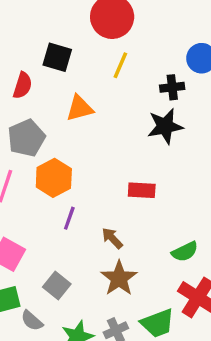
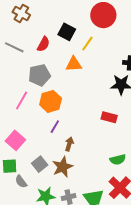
yellow line: (120, 65) -> (87, 44), moved
red rectangle: (142, 190) -> (109, 117), moved
brown arrow: (112, 238) -> (69, 144), moved, turned 48
brown star: (119, 278) -> (63, 167), moved

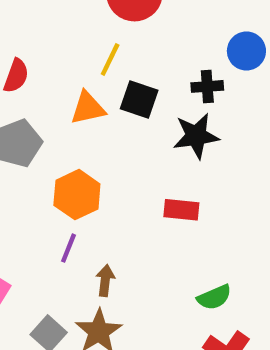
black square: (67, 32) -> (139, 99), moved
orange hexagon: (51, 101) -> (77, 195), moved

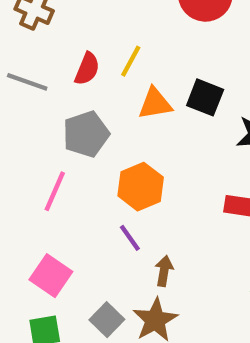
yellow line: (110, 60) -> (131, 61), moved
purple line: (68, 248) -> (130, 238), turned -60

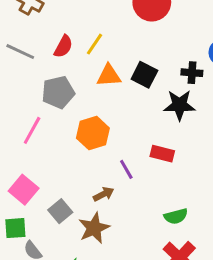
purple line: (130, 238) -> (126, 169), moved
brown arrow: (164, 271) -> (104, 194), turned 48
gray square: (107, 320) -> (60, 211), moved

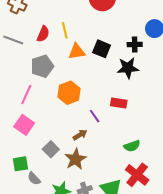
yellow line: (95, 44) -> (65, 30), turned -42
pink square: (24, 190) -> (24, 125), moved

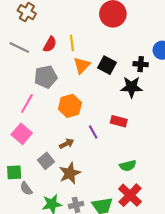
orange triangle: (77, 52) -> (82, 65), turned -42
brown arrow: (80, 135) -> (67, 144), moved

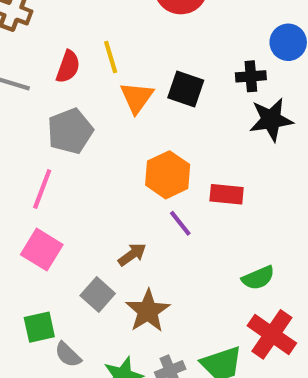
black star: (131, 87) -> (271, 120), moved
orange hexagon: (70, 106) -> (168, 175), moved

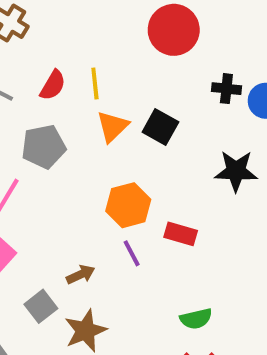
black cross: (251, 76) -> (226, 89), moved

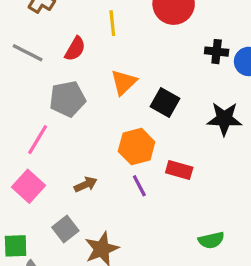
yellow line: (95, 83) -> (112, 23), moved
black square: (160, 127) -> (165, 103), moved
brown arrow: (81, 274) -> (86, 185), moved
green semicircle: (196, 319) -> (211, 240), moved

